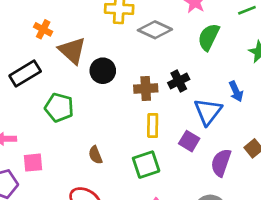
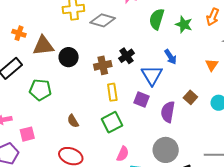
green semicircle: (209, 37) -> (157, 19), moved
brown triangle: (72, 51) -> (43, 46), turned -40

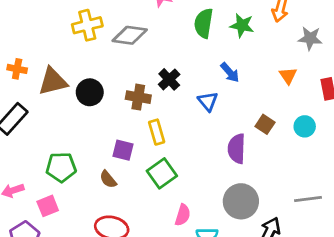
brown cross: (103, 65) -> (138, 97), turned 30
blue triangle: (152, 75) -> (208, 101), size x0.7
green pentagon: (40, 90) -> (61, 167), moved
purple square: (142, 99) -> (123, 150), moved

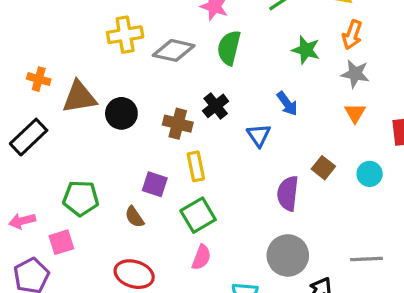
green semicircle: (204, 23) -> (229, 48), moved
gray star: (310, 38) -> (355, 74), moved
pink semicircle: (183, 215) -> (201, 257), moved

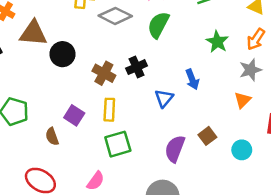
gray star: (355, 74) -> (250, 70), turned 30
green square: (198, 215) -> (118, 144), moved

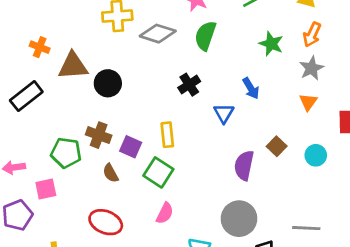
brown cross: (104, 73) -> (99, 135), moved
green square: (118, 144) -> (158, 172), moved, turned -32

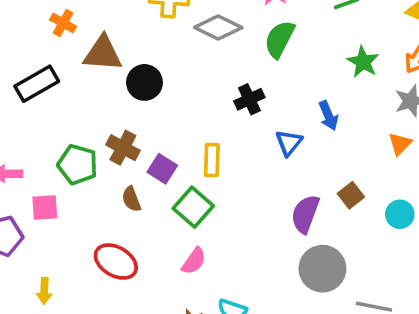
gray circle: (239, 219) -> (322, 269), moved

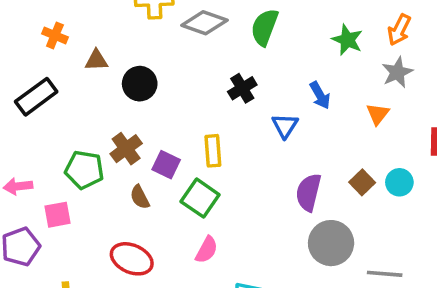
brown triangle: (103, 54) -> (96, 60), size x0.6
orange triangle: (400, 144) -> (378, 114), moved
brown cross: (123, 148) -> (126, 149), turned 32
brown square: (351, 195) -> (362, 182), moved

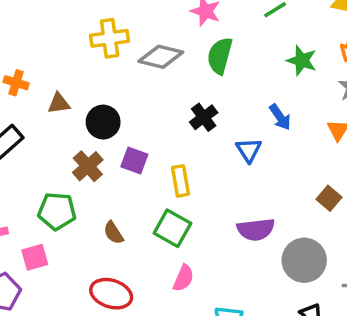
brown cross: (126, 149) -> (88, 166), moved
purple square: (166, 165) -> (134, 161), moved
purple semicircle: (308, 192) -> (256, 229), moved, turned -105

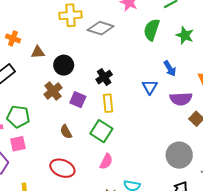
green semicircle: (220, 56) -> (152, 30), moved
black cross: (204, 117) -> (104, 77), moved
purple square: (134, 161) -> (78, 100), moved
green pentagon: (57, 211) -> (18, 117), moved
purple semicircle: (256, 229) -> (181, 99), moved

